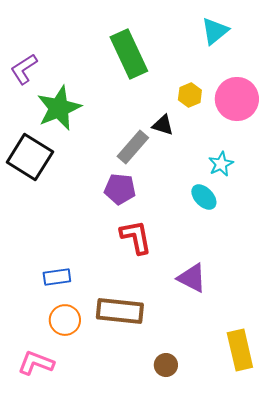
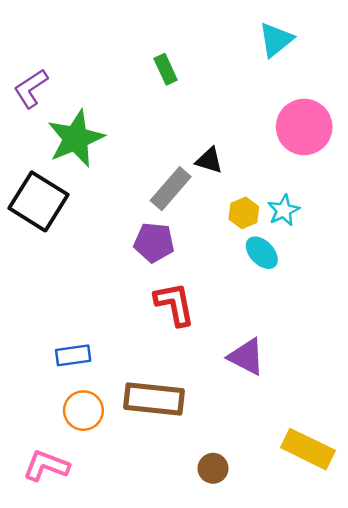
green rectangle: (129, 54) -> (166, 69), size x0.5
yellow hexagon: (190, 95) -> (244, 213), moved
yellow rectangle: (240, 350) -> (308, 449), turned -51

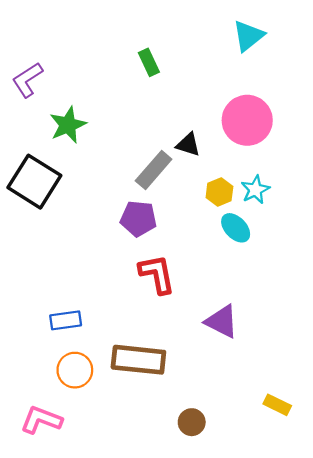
pink circle: (304, 127) -> (247, 120), moved
green star: (76, 139) -> (68, 125), size x0.7
yellow rectangle: (308, 449) -> (277, 405), size x0.6

